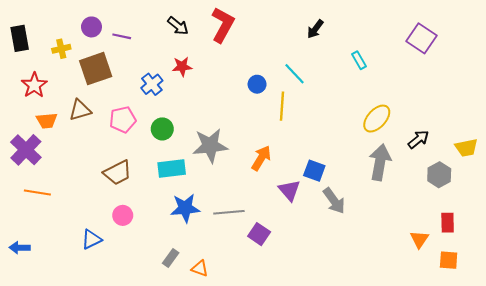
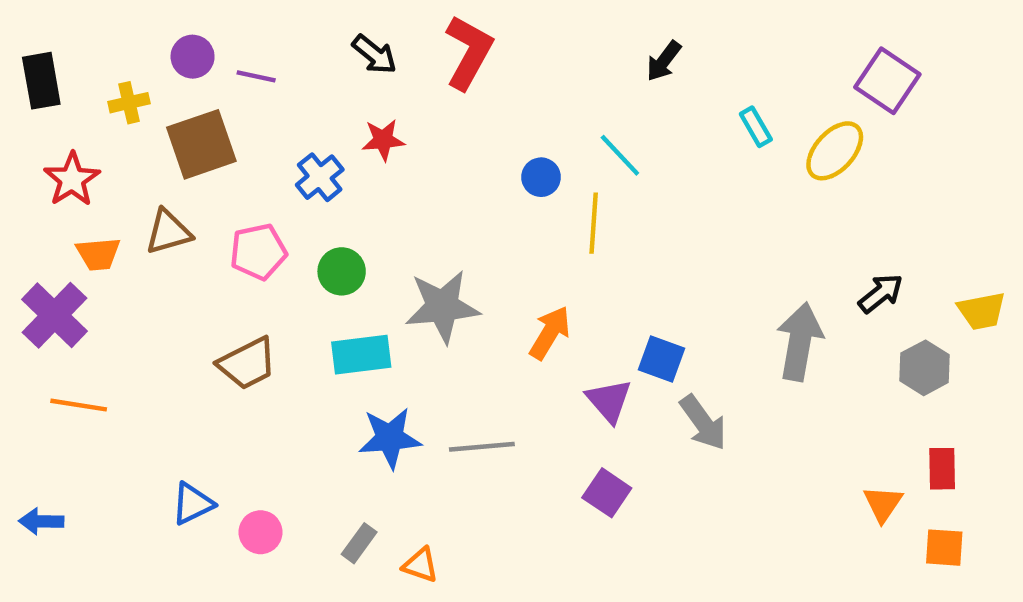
yellow ellipse: (377, 119) -> (835, 151), moved
pink circle: (123, 215) -> (260, 532), moved
purple square: (259, 234) -> (607, 493), moved

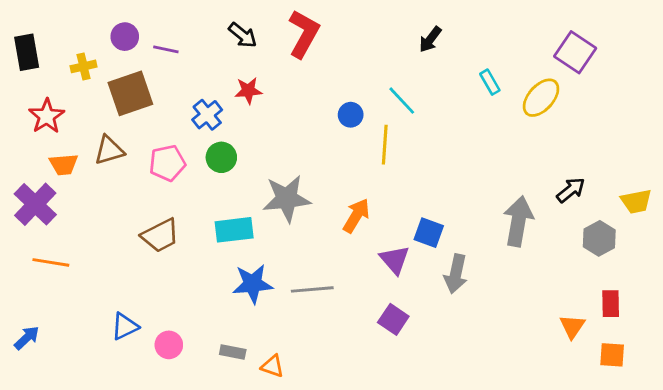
green circle: (342, 271) -> (221, 157), moved
gray arrow: (703, 423) -> (456, 274), turned 48
blue arrow: (41, 521) -> (27, 338), turned 136
gray rectangle: (359, 543) -> (233, 352), turned 65

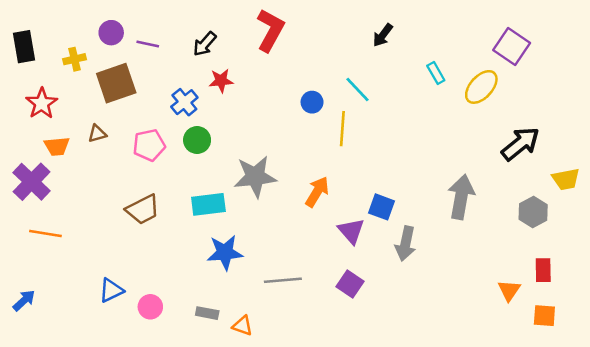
black arrow: (243, 35) -> (205, 44), moved, turned 92
brown triangle: (109, 150) -> (97, 134), size x0.7
black arrow: (571, 190) -> (520, 144), moved, size x1.5
gray line: (312, 289) -> (283, 280), moved

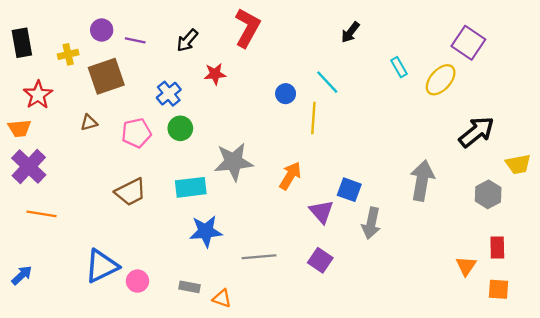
red star: (221, 81) -> (215, 74), moved
orange trapezoid: (57, 146) -> (19, 128), moved
blue triangle: (111, 290) -> (102, 266), size x1.5

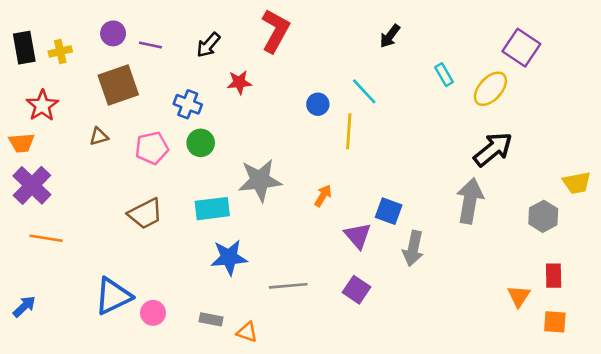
yellow cross: (68, 54) -> (60, 51), moved
blue cross: (169, 94) -> (188, 104), turned -30
black arrow: (476, 132) -> (493, 149), moved
orange arrow: (290, 176) -> (323, 196), size x0.7

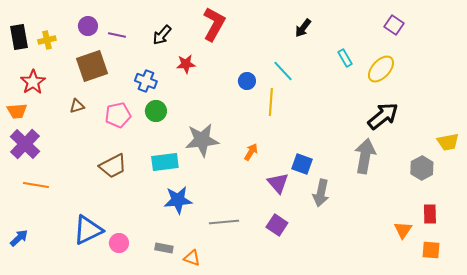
purple square: (521, 48) -> (394, 25), moved, size x0.7

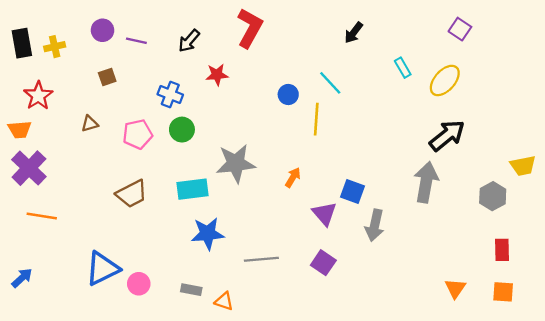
brown square: (92, 66) -> (107, 77), size x0.5
orange triangle: (403, 230) -> (455, 288), moved

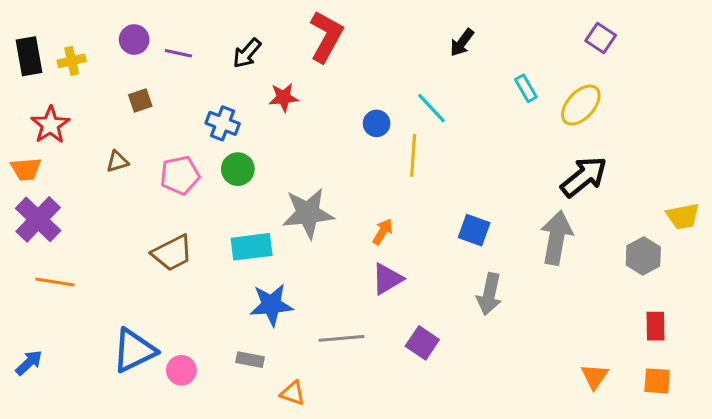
blue square: (352, 191) -> (474, 230), moved
purple triangle: (324, 214) -> (387, 279), moved, turned 40
gray rectangle: (191, 290) -> (250, 360), moved

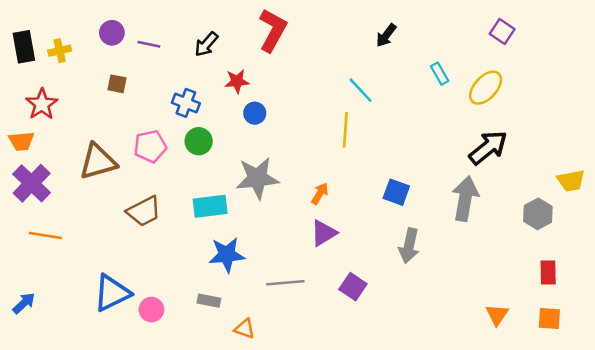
brown square: (140, 101) -> (117, 84), turned 30
blue circle: (377, 123) -> (255, 113), moved
brown triangle: (117, 161) -> (98, 162), moved, size x2.0

